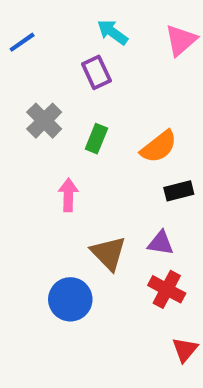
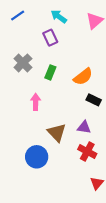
blue line: (22, 42) -> (18, 15), moved
black rectangle: (179, 191) -> (94, 100), turned 40

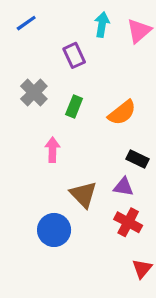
cyan arrow: (59, 17) -> (102, 25), moved, turned 63
black rectangle: (94, 100) -> (137, 159), moved

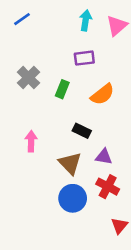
purple rectangle: (74, 55) -> (84, 58), moved, turned -72
pink arrow: (52, 150) -> (31, 141), moved
black rectangle: (137, 159) -> (82, 131), moved
blue circle: (54, 230) -> (73, 198), moved

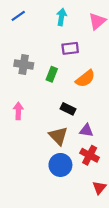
cyan arrow: (86, 20) -> (62, 17), moved
gray cross: (28, 78) -> (24, 65), turned -36
pink arrow: (31, 141) -> (18, 111), moved

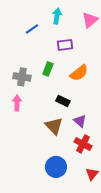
blue line: (18, 16) -> (32, 29), moved
gray cross: (24, 65) -> (22, 77), moved
purple triangle: (86, 130) -> (80, 121), turned 32
blue circle: (60, 165) -> (56, 167), moved

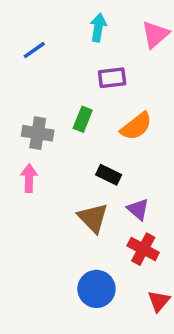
blue line: (32, 29) -> (34, 50), moved

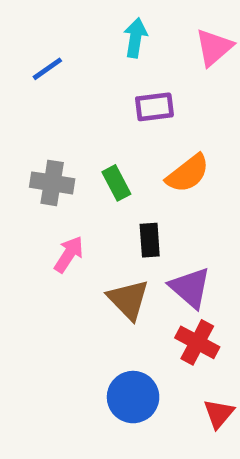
green rectangle: (83, 119) -> (116, 183), moved, turned -50
black rectangle: (109, 175) -> (150, 240), turned 60
pink arrow: (29, 178) -> (69, 254), moved, turned 32
purple triangle: (138, 209) -> (190, 288), size x1.4

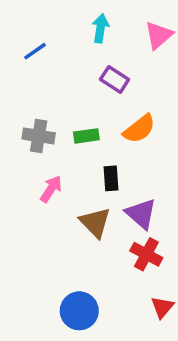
purple rectangle: (154, 107) -> (115, 79), turned 40
green rectangle: (116, 183) -> (86, 136), turned -70
blue circle: (133, 397) -> (79, 311), moved

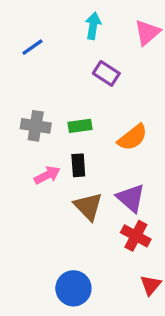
orange semicircle: (139, 129) -> (133, 137), moved
black rectangle: (111, 178) -> (78, 165), moved
pink arrow: (51, 189) -> (47, 175), turned 30

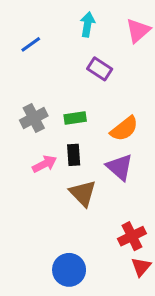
gray cross: (36, 126) -> (34, 118), turned -36
purple triangle: (131, 198) -> (120, 167), moved
red cross: (136, 236) -> (132, 236), moved, turned 36

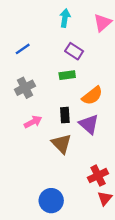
blue line: (31, 44) -> (23, 49), moved
green rectangle: (75, 118) -> (67, 75), moved
black rectangle: (74, 155) -> (65, 115), moved

